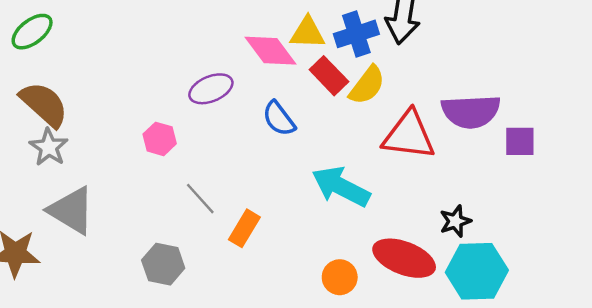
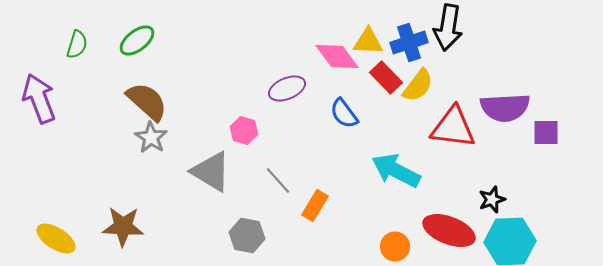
gray triangle: (71, 210) -> (211, 172), moved

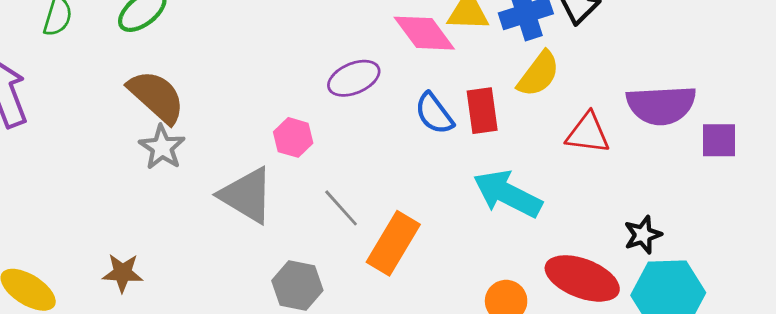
red rectangle: (386, 78) -> (482, 111), moved, turned 36
red triangle: (453, 128) -> (588, 133), size x0.7
orange rectangle: (315, 206) -> (393, 243), size x1.4
brown star: (123, 226) -> (123, 273), size x0.7

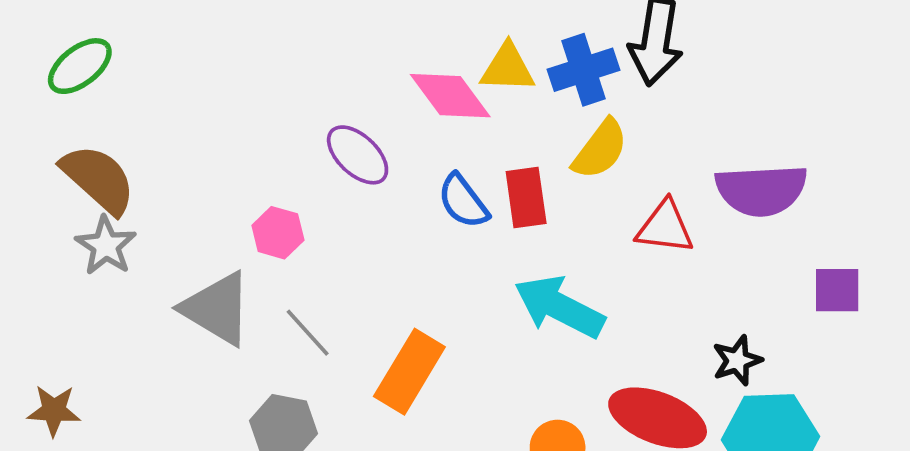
purple ellipse: (354, 78) -> (358, 155), turned 66
purple square: (719, 140) -> (837, 290), moved
gray line: (341, 208) -> (308, 333), moved

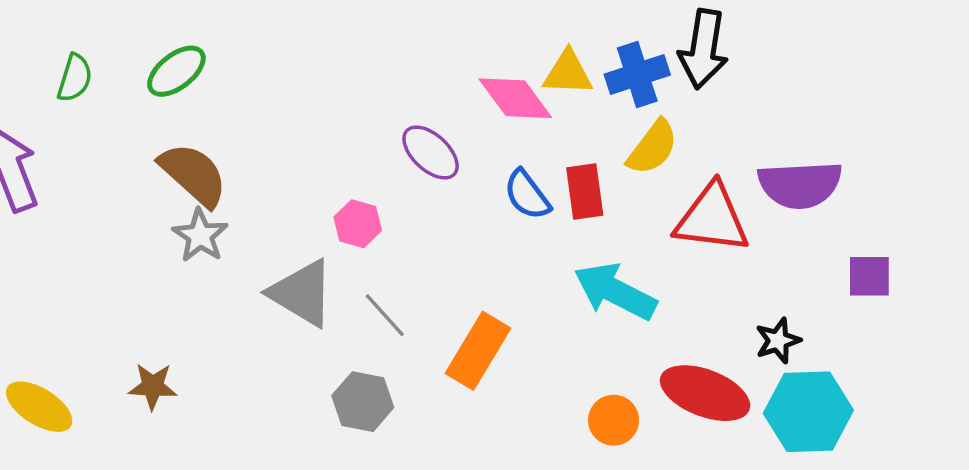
red triangle: (665, 227) -> (712, 219), size x1.4

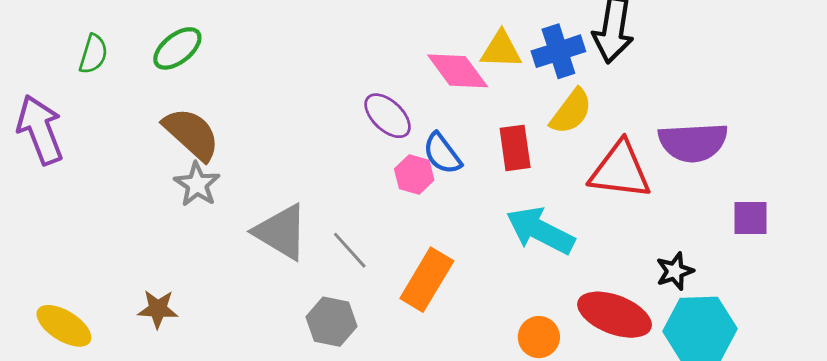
blue semicircle: (527, 195) -> (442, 154), moved
pink hexagon: (358, 224) -> (414, 175), moved

